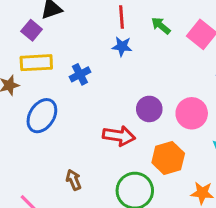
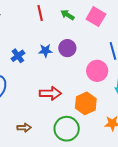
blue star: (122, 46) -> (45, 51), moved
purple circle: (149, 109) -> (67, 48), moved
brown arrow: (74, 180) -> (24, 128), turned 120

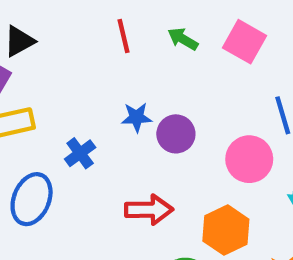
purple circle: (67, 48) -> (176, 134), moved
blue cross: (18, 56) -> (80, 153), moved

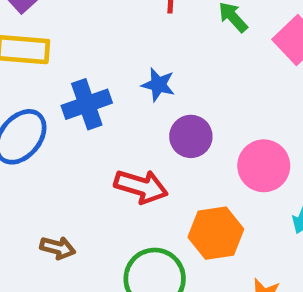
purple circle: (176, 134) -> (191, 136), moved
blue cross: (80, 153) -> (87, 104), size x1.4

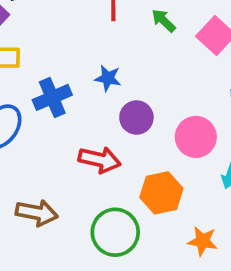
brown arrow: (58, 248) -> (37, 213), size x1.5

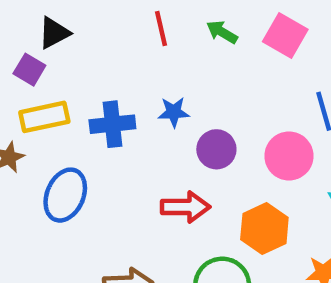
blue cross: (52, 97) -> (112, 124), moved, turned 30

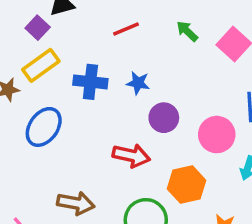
red line: (161, 28) -> (126, 29), moved, turned 68
yellow rectangle: (44, 117) -> (41, 65), turned -36

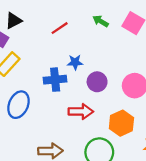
blue cross: (90, 82) -> (55, 80), moved

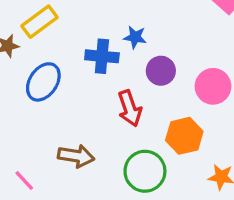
red arrow: (81, 111) -> (130, 108), turned 60

